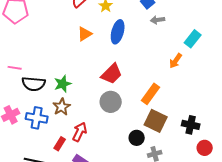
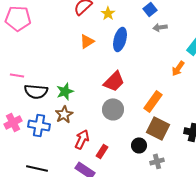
red rectangle: (60, 144) -> (102, 151), moved

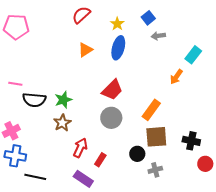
yellow star: (108, 13) -> (117, 24), moved
blue cross: (39, 125) -> (15, 156), moved
brown square: (158, 128) -> (156, 137), turned -30

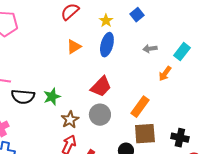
gray arrow: (158, 36) -> (150, 49), moved
brown star: (62, 123) -> (70, 120), moved

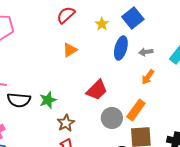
blue square: (137, 15) -> (133, 18), size x1.5
blue ellipse: (107, 45) -> (121, 48), moved
orange arrow: (165, 74) -> (148, 77), moved
gray circle: (100, 115) -> (112, 118), moved

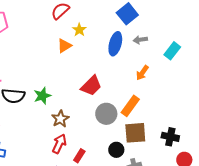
yellow star: (102, 24) -> (79, 30), moved
gray arrow: (146, 52) -> (140, 40), moved

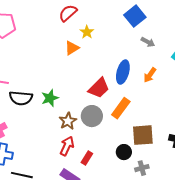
gray arrow: (140, 40) -> (148, 42), turned -144
blue ellipse: (115, 44) -> (123, 72), moved
orange rectangle: (130, 106) -> (121, 108), moved
gray circle: (106, 114) -> (92, 116), moved

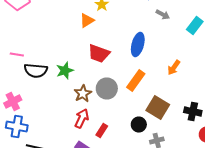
orange arrow: (150, 75) -> (174, 68), moved
red trapezoid: (99, 88) -> (99, 54), moved, turned 65
brown square: (143, 135) -> (158, 108), turned 35

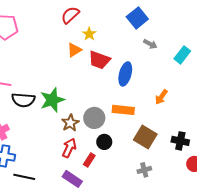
red trapezoid: (99, 54) -> (99, 60), moved
green star: (65, 70) -> (52, 100), size x1.4
orange rectangle: (136, 80) -> (123, 110), turned 60
black circle: (139, 124) -> (104, 142), moved

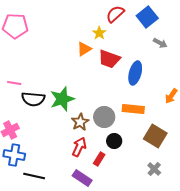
red semicircle: (70, 15) -> (115, 14), moved
gray cross: (144, 170) -> (154, 169), turned -32

